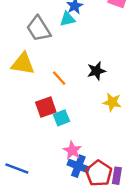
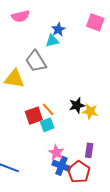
gray trapezoid: (39, 29) -> (36, 61), moved
black star: (96, 71) -> (77, 105), moved
orange line: (59, 78) -> (48, 109), moved
purple rectangle: (117, 176) -> (89, 150), moved

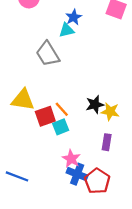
yellow triangle: (14, 79) -> (23, 100), moved
purple rectangle: (89, 150) -> (107, 142), moved

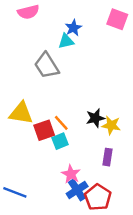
blue cross: (77, 174) -> (77, 190), turned 36

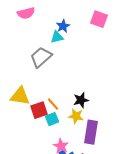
gray trapezoid: (47, 66) -> (41, 57), turned 80
yellow star: (111, 125) -> (76, 116), moved
purple rectangle: (108, 157) -> (91, 132), size x1.6

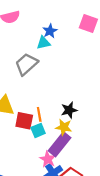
orange line: (53, 104) -> (39, 114), turned 32
red square: (39, 110) -> (24, 121), turned 30
purple rectangle: (91, 132) -> (59, 144), moved, turned 30

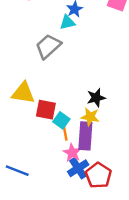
orange line: (39, 114) -> (65, 132), moved
cyan square: (38, 130) -> (61, 120), turned -32
purple rectangle: (59, 144) -> (85, 136), turned -35

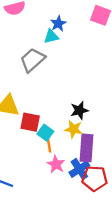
purple rectangle: (85, 136) -> (86, 148), moved
blue cross: (78, 168) -> (79, 169), moved
red pentagon: (98, 175) -> (95, 178), moved, turned -30

